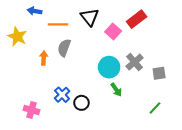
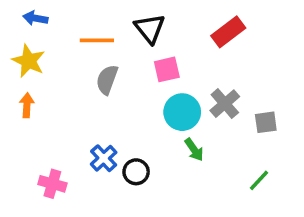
blue arrow: (35, 11) -> (35, 18), moved
pink square: (113, 31) -> (167, 69), moved, turned 35
orange arrow: (44, 58) -> (27, 105), moved

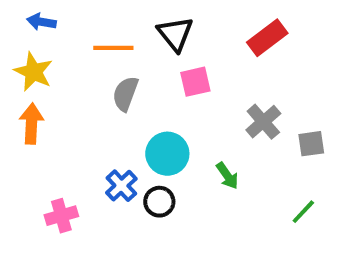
orange arrow: (27, 105) -> (31, 124), size x1.4
cyan circle: (182, 112) -> (167, 154), moved
pink cross: (52, 184) -> (61, 216), turned -32

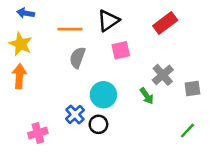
black triangle: (175, 34) -> (108, 21), turned 35
green arrow: (227, 176) -> (147, 96), moved

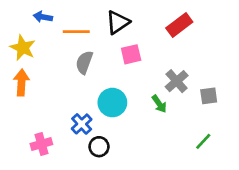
blue arrow: (26, 13) -> (43, 17), moved
black circle: (98, 124) -> (99, 147), moved

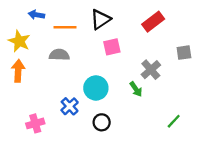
gray semicircle: (84, 62) -> (59, 55), moved, turned 72
gray square: (209, 96) -> (184, 53), moved
black circle: (99, 147) -> (102, 122), moved

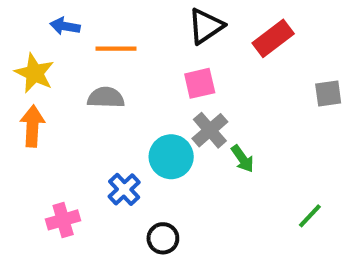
black triangle: (100, 19) -> (206, 26), moved
gray cross: (151, 70) -> (210, 130), moved
black circle: (102, 122) -> (163, 238), moved

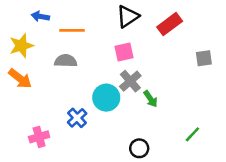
yellow star: (34, 73) -> (21, 46), turned 30
orange arrow: (32, 126) -> (20, 79), turned 125
black circle: (163, 238) -> (139, 148), moved

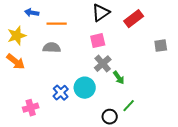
cyan circle: (106, 98) -> (85, 88), moved
green line: (192, 134) -> (129, 106), moved

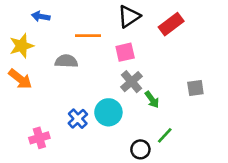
orange line: (57, 24) -> (88, 36), moved
gray square: (161, 46) -> (195, 88), moved

